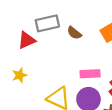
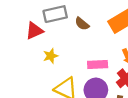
yellow star: (20, 75) -> (51, 56), moved

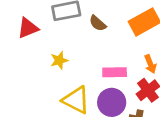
red triangle: (34, 31) -> (28, 28), moved

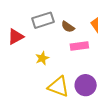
pink rectangle: (115, 72) -> (79, 46), moved

